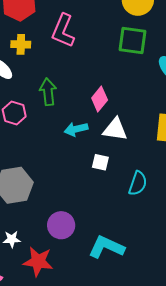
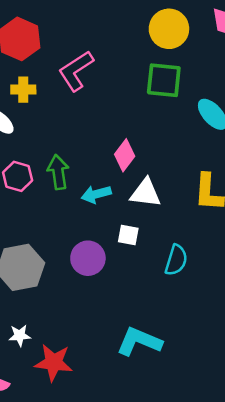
pink L-shape: (63, 31) -> (76, 71), turned 36
green arrow: (48, 92) -> (58, 172), moved
purple circle: (61, 225) -> (88, 258), moved

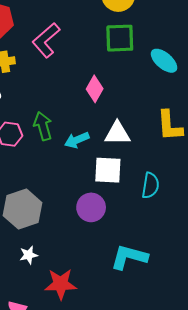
pink diamond: (125, 155) -> (95, 89), moved
white square: (128, 235) -> (108, 170), size x1.6
purple circle: (88, 258) -> (91, 207), moved
white star: (20, 335) -> (29, 255), moved

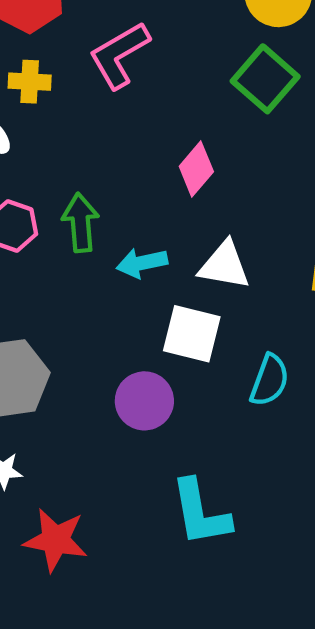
green square: (120, 38) -> (265, 79), turned 32
cyan L-shape: (129, 257) -> (200, 513), turned -126

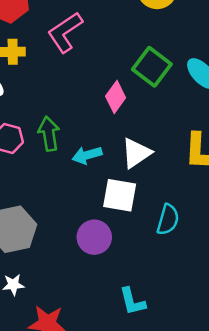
green square: (265, 79) -> (152, 67), moved
white triangle: (224, 265) -> (136, 153), turned -40
cyan L-shape: (200, 513) -> (132, 301), size x0.7

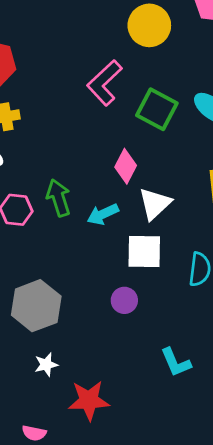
pink L-shape: (65, 32) -> (104, 83), moved
pink diamond: (116, 97) -> (126, 166), moved
purple circle: (94, 237) -> (124, 300), size x0.7

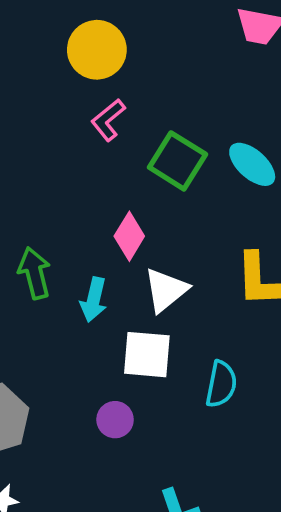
yellow circle: (149, 25) -> (97, 50), moved
pink L-shape: (104, 83) -> (108, 120), size x0.7
cyan arrow: (103, 214) -> (94, 300), turned -56

